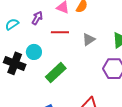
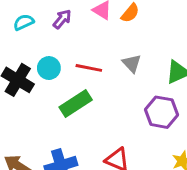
red line: (60, 32) -> (89, 68), moved
gray triangle: (89, 39) -> (132, 63), turned -48

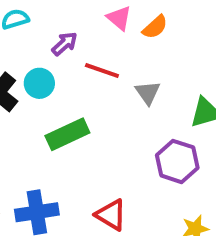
purple arrow: (62, 19) -> (65, 44), moved
red line: (89, 68) -> (102, 71), moved

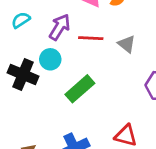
purple arrow: (65, 44) -> (60, 27), size x1.4

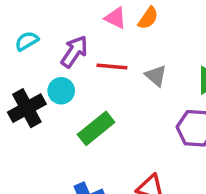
black cross: (23, 74) -> (27, 108), turned 36

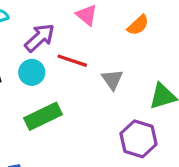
orange semicircle: (148, 18) -> (138, 25), moved
cyan circle: (61, 91) -> (32, 72), moved

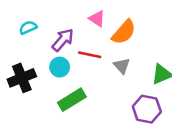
orange semicircle: (138, 25) -> (124, 32), moved, size x1.5

